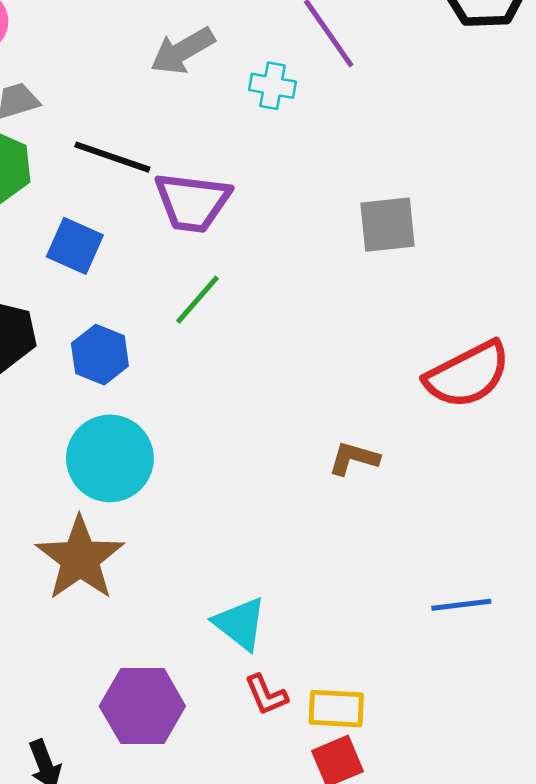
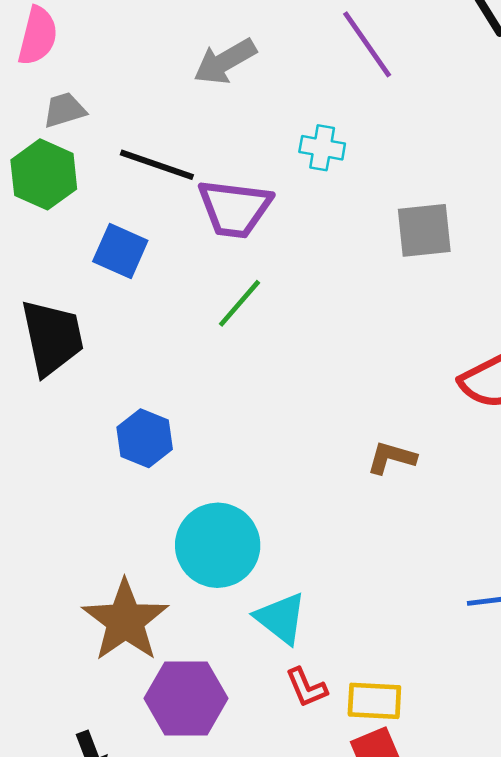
cyan cross: (272, 86) -> (322, 148), moved
blue hexagon: (100, 355) -> (145, 438), moved
cyan circle: (110, 458) -> (218, 545), moved
brown star: (80, 558) -> (125, 621), moved

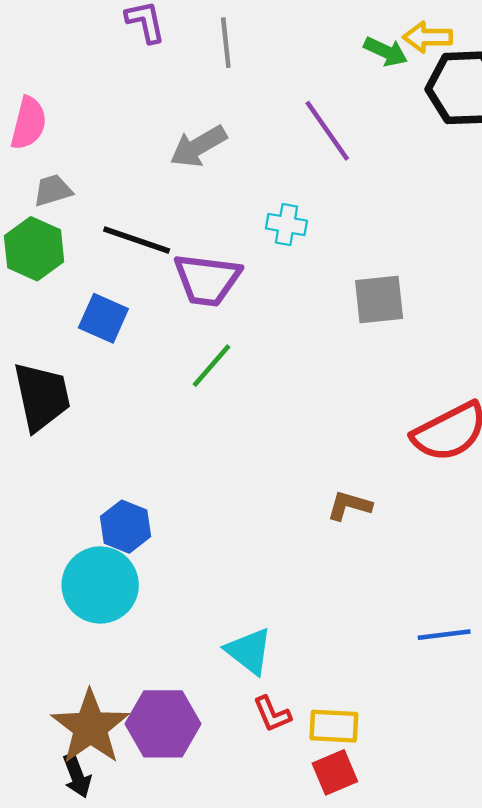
blue hexagon: (145, 438) -> (126, 527), moved
cyan circle: (218, 545) -> (100, 585), moved
brown star: (125, 621) -> (90, 727), moved

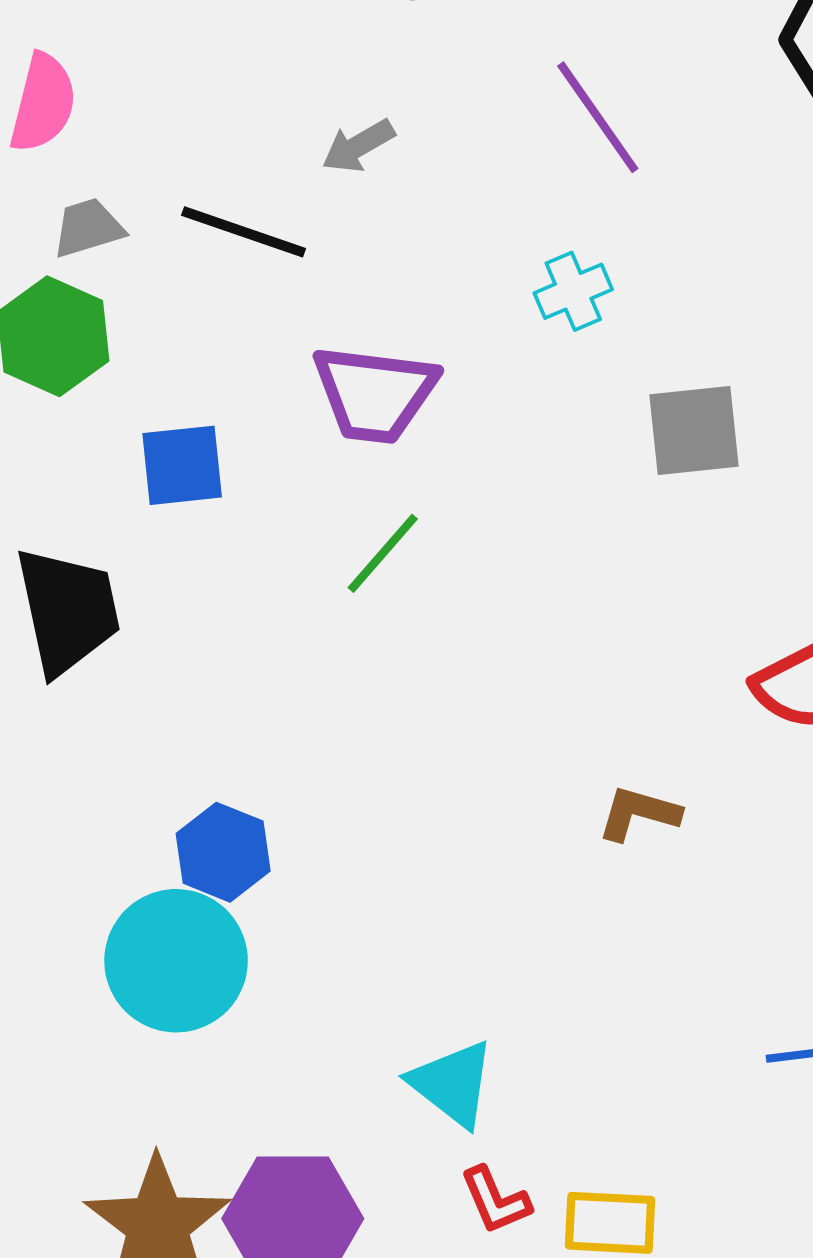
gray arrow: (198, 146) -> (358, 146), size x0.7
cyan cross: (286, 225) -> (573, 291), moved, turned -33
black line: (137, 240) -> (244, 232), moved
blue square: (103, 318) -> (182, 465), turned -30

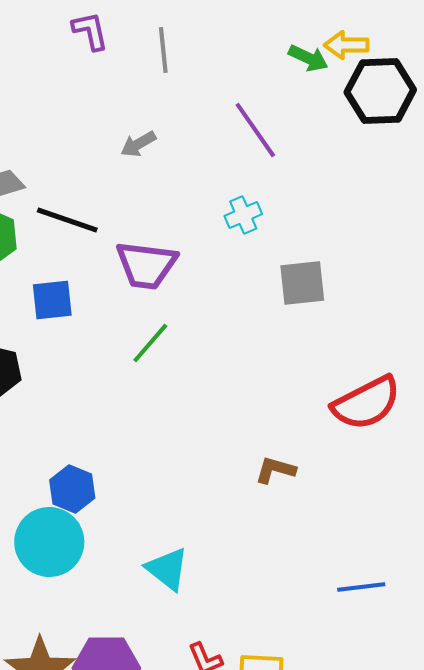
black line: (244, 232) -> (67, 220), moved
cyan triangle: (452, 1084) -> (167, 569), moved

